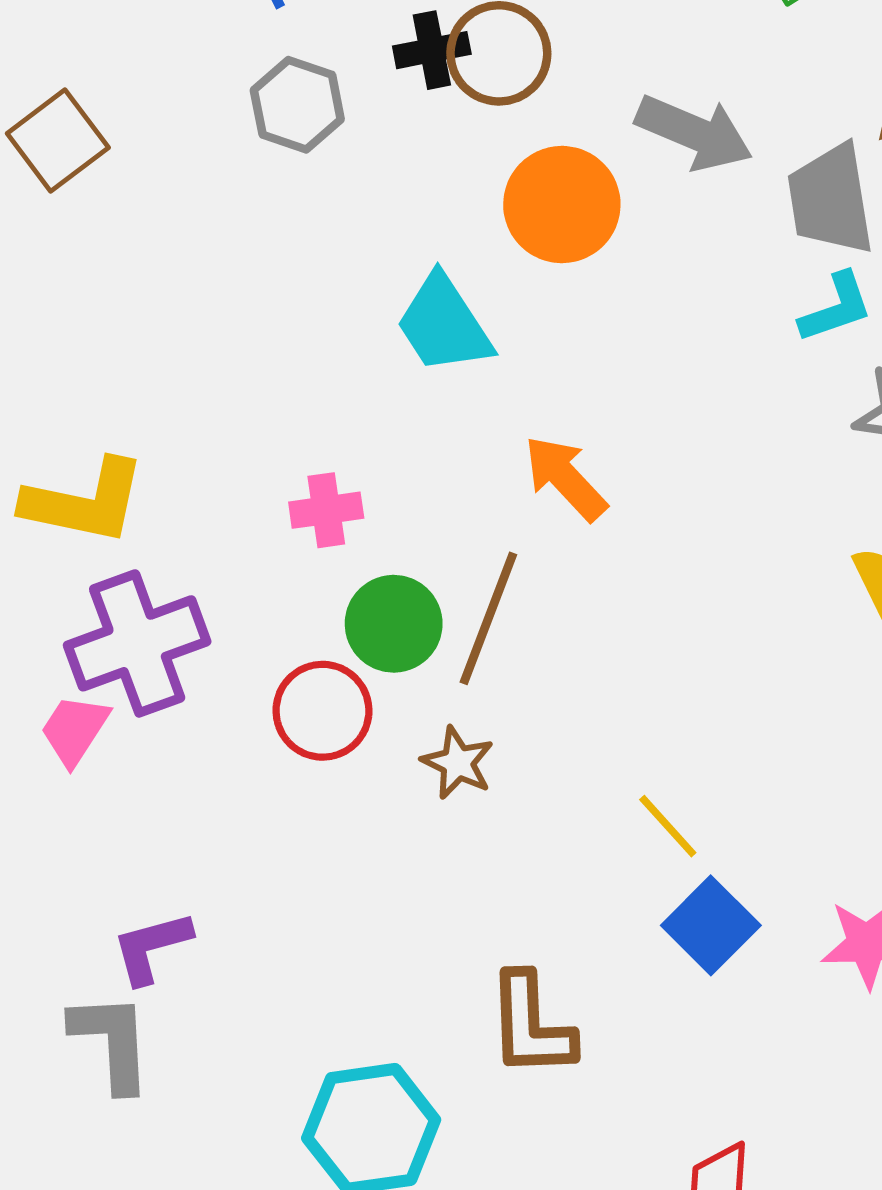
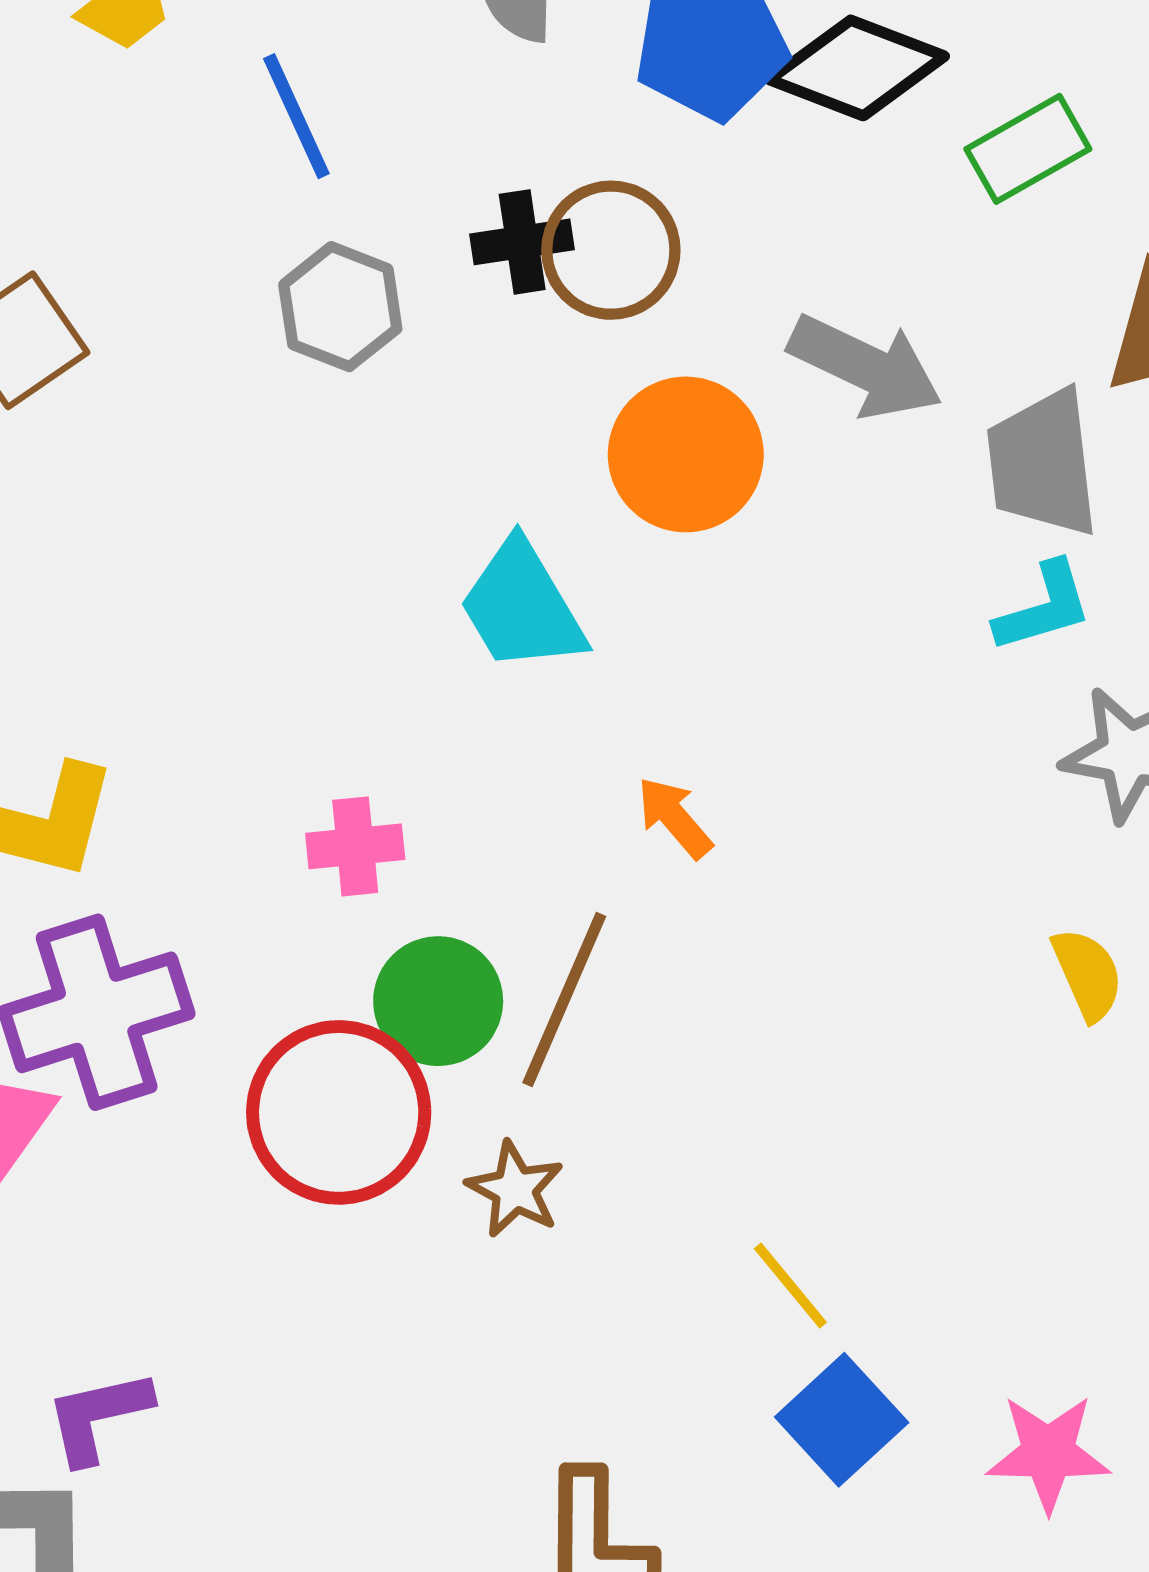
orange arrow: (565, 478) -> (675, 818), size x0.7
red circle: (322, 711) -> (339, 1112), size x1.4

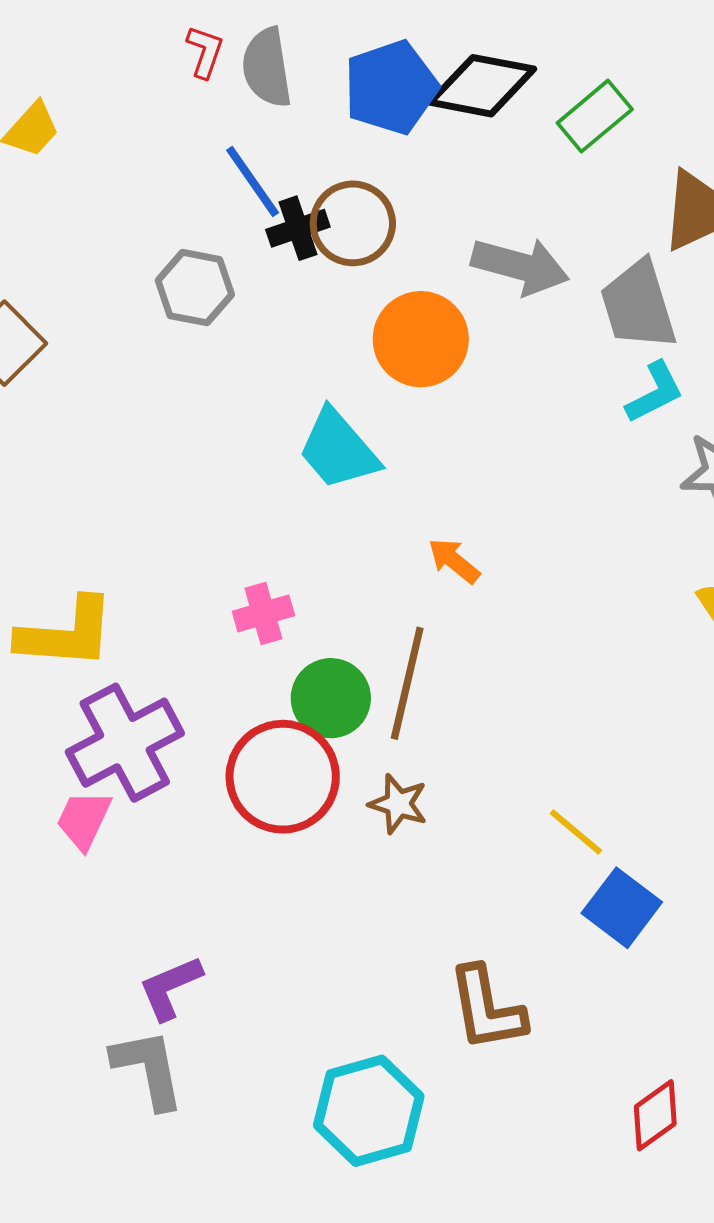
blue line: (296, 116) -> (253, 181), moved

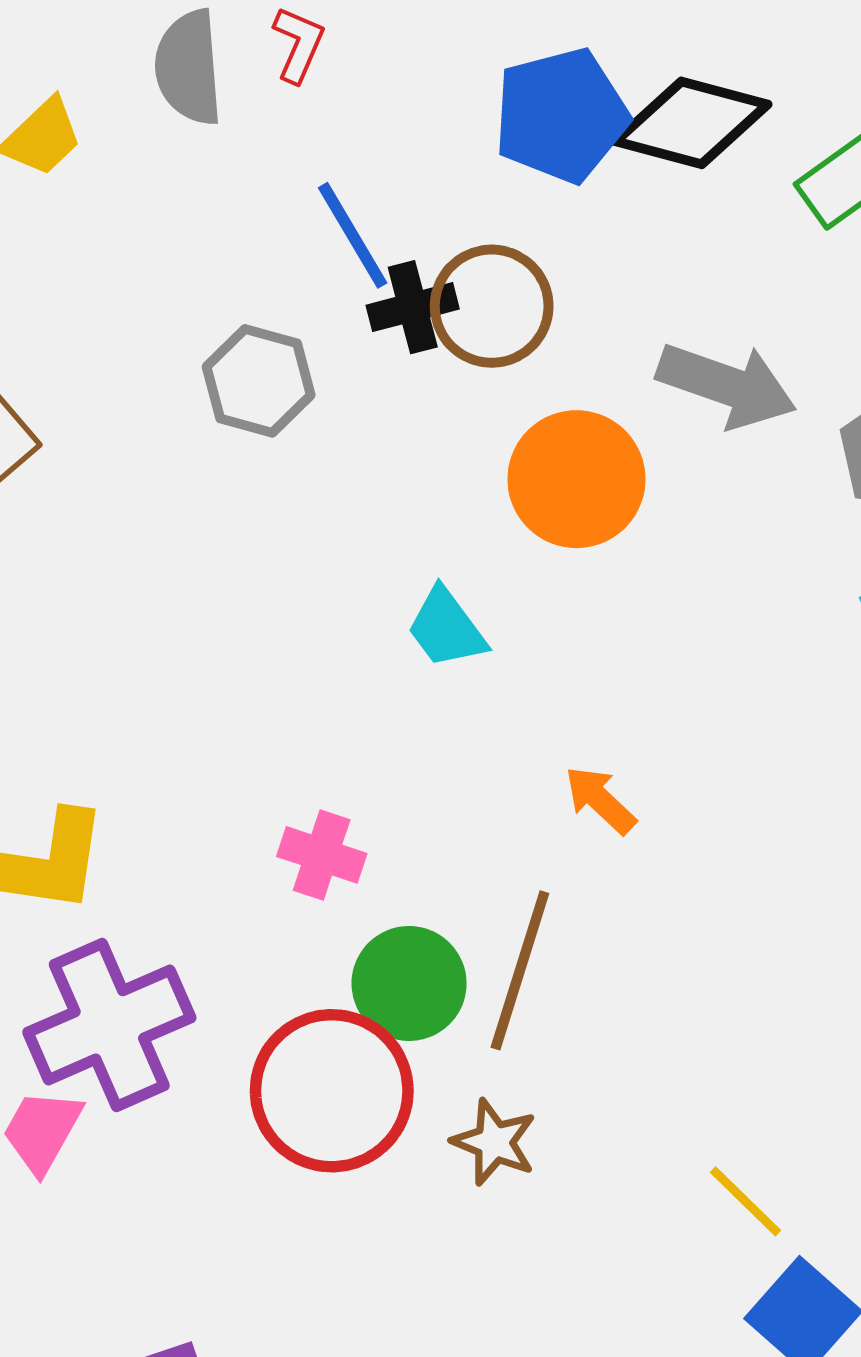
gray semicircle: (267, 68) -> (189, 68), moved
cyan trapezoid: (338, 449) -> (446, 628), size x0.7
pink cross: (263, 613) -> (322, 855), turned 30

